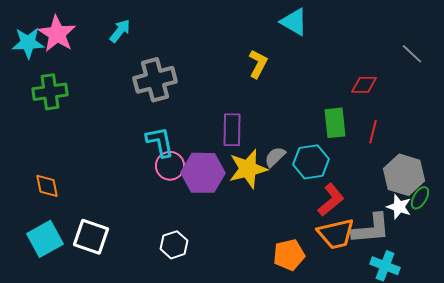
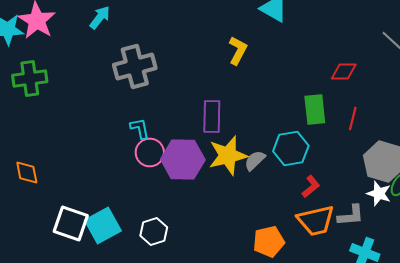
cyan L-shape: (160, 142) -> (140, 128), size x0.7
gray semicircle: (275, 157) -> (255, 160), moved
red L-shape: (331, 200) -> (311, 186), size x0.7
gray L-shape: (371, 229) -> (351, 216), size x0.7
cyan square: (45, 239) -> (103, 226), moved

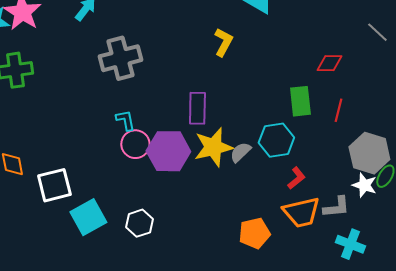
white square: (71, 224) -> (54, 185), moved, turned -33

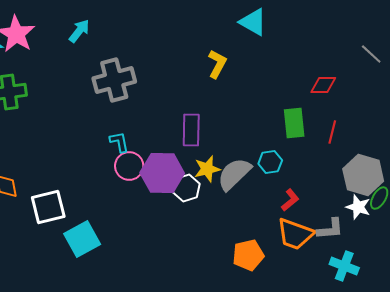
cyan hexagon: (276, 140) -> (270, 162), size x0.7
yellow star: (213, 147) -> (207, 169), size x0.7
gray semicircle: (240, 152) -> (234, 174), size x1.6
orange trapezoid: (301, 212) -> (295, 234), turned 33
white hexagon: (139, 223) -> (186, 188), moved

